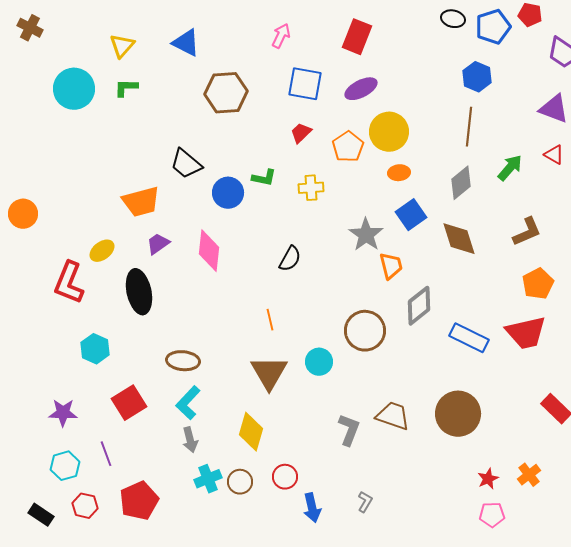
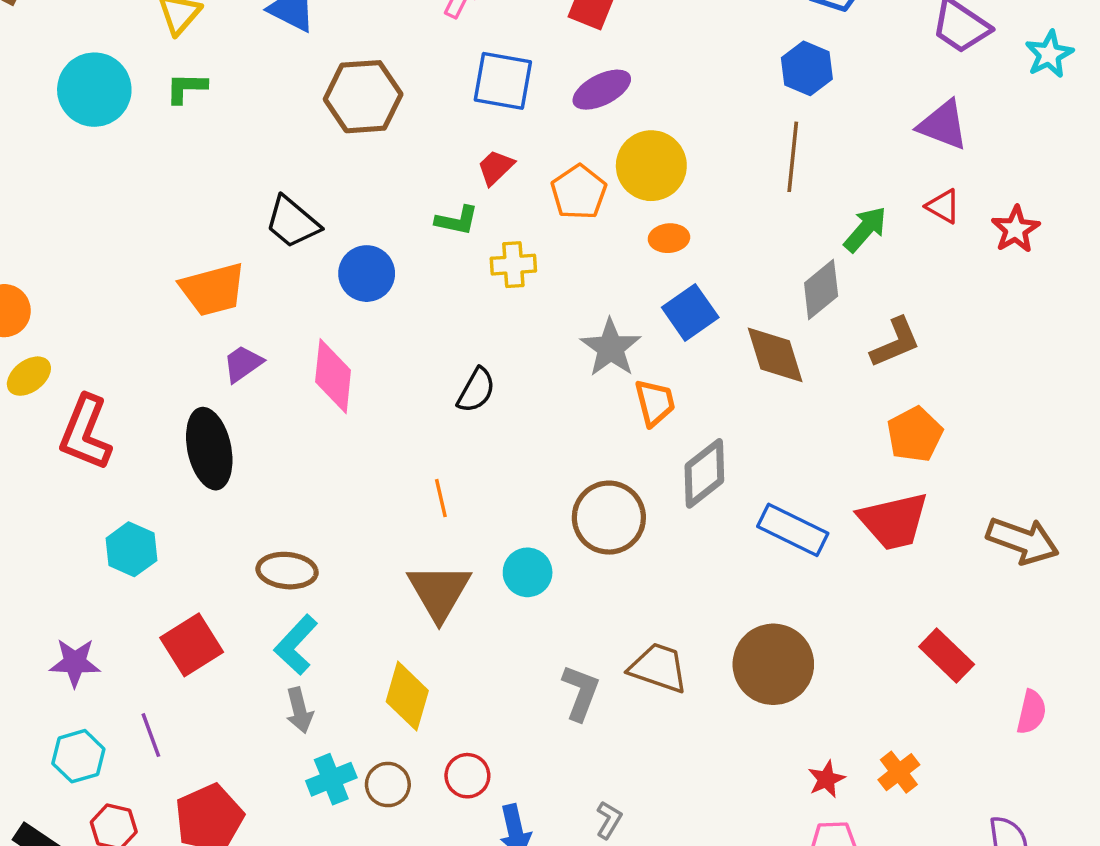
green L-shape: (264, 178) -> (457, 220), moved
gray diamond: (461, 183) -> (821, 289), moved
yellow ellipse: (102, 251) -> (29, 376), moved

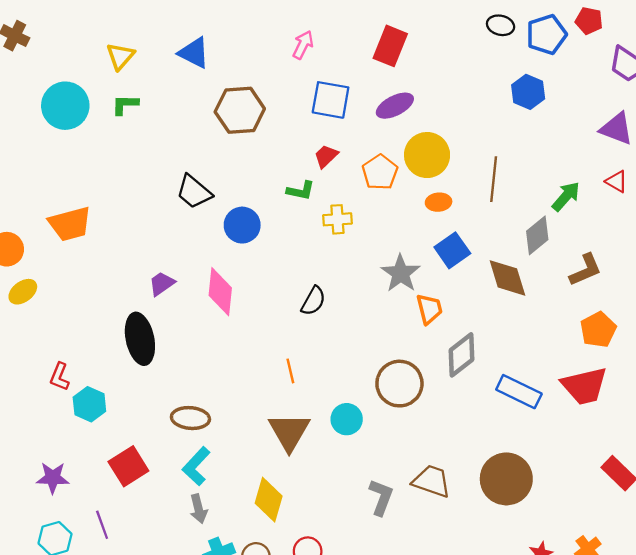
brown line: (793, 157) -> (494, 179), moved
orange trapezoid: (213, 289) -> (70, 224), moved
red L-shape: (85, 433) -> (60, 377), moved, size x0.6

